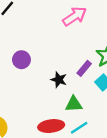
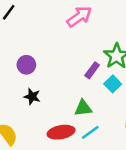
black star: (59, 80) -> (32, 97), moved

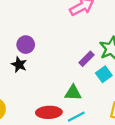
black star: (32, 97) -> (19, 65), moved

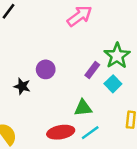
purple circle: (26, 45) -> (46, 69), moved

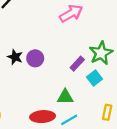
black star: (22, 86) -> (15, 57), moved

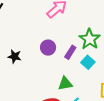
purple circle: (35, 58) -> (48, 48), moved

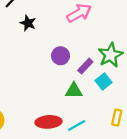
black star: (14, 56) -> (28, 23), moved
green triangle: (65, 84) -> (74, 91), moved

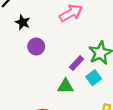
purple circle: (61, 56) -> (36, 46), moved

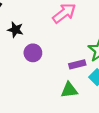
purple rectangle: (77, 63) -> (77, 64), turned 40

